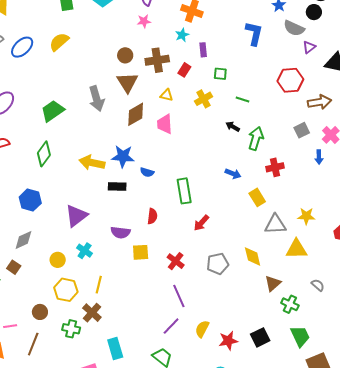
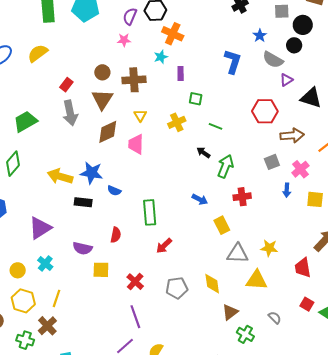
red rectangle: (184, 70) -> (66, 85), moved
yellow triangle: (166, 95) -> (140, 115), turned 40

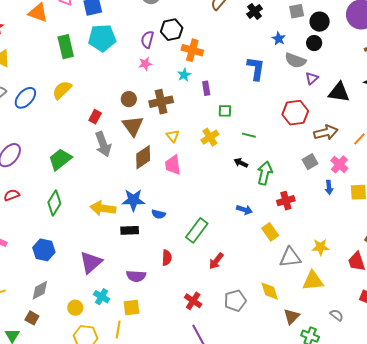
green rectangle: (150, 212) -> (197, 230), turned 50
yellow square: (101, 270) -> (131, 307), moved

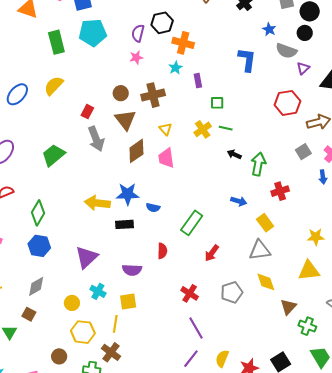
green line: (249, 135) -> (226, 128), moved
green diamond: (54, 203) -> (38, 213), moved
gray triangle: (290, 257) -> (260, 250), moved

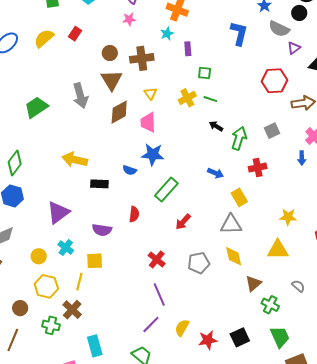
red rectangle: (87, 112) -> (75, 34), moved
gray square: (303, 152) -> (272, 131), moved
blue star: (128, 194) -> (153, 154), moved

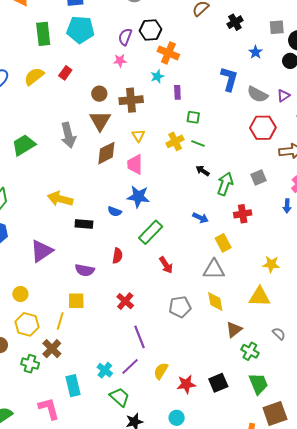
gray semicircle: (279, 29) -> (257, 94), moved
red arrow: (183, 222) -> (166, 265), turned -78
cyan cross: (66, 248) -> (105, 370), moved
red cross: (157, 260) -> (125, 301), moved

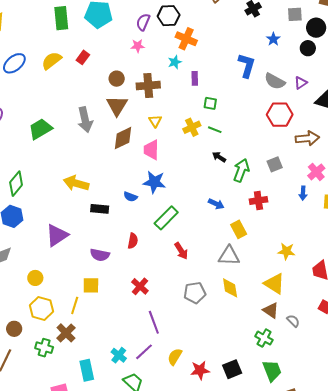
yellow triangle: (260, 297) -> (274, 284), turned 30
brown triangle: (234, 329) -> (271, 310), moved, turned -48

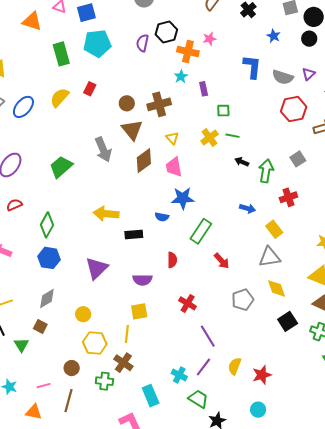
pink star: (138, 46) -> (210, 39), moved
black square: (232, 369) -> (288, 321), moved

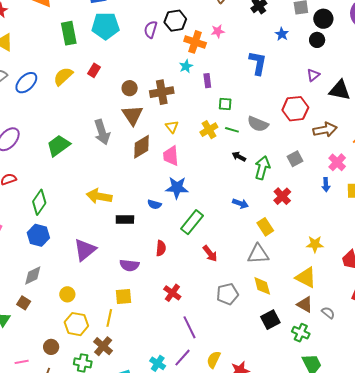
gray semicircle: (283, 77) -> (258, 124), moved
red cross: (288, 197) -> (282, 196), turned -30

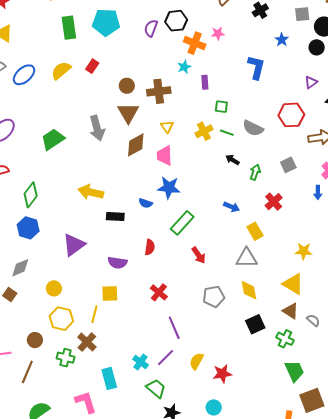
green arrow: (262, 168) -> (255, 172), size x0.7

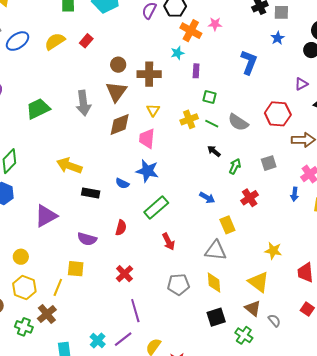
gray square: (302, 14) -> (281, 12), moved

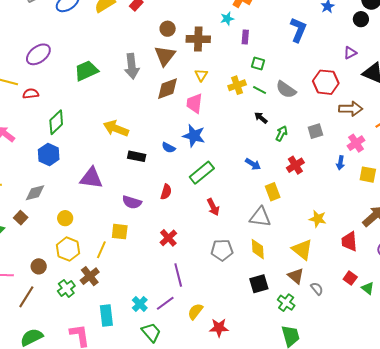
purple triangle: (46, 216) -> (91, 178), turned 35
green cross: (24, 327) -> (66, 288), turned 30

